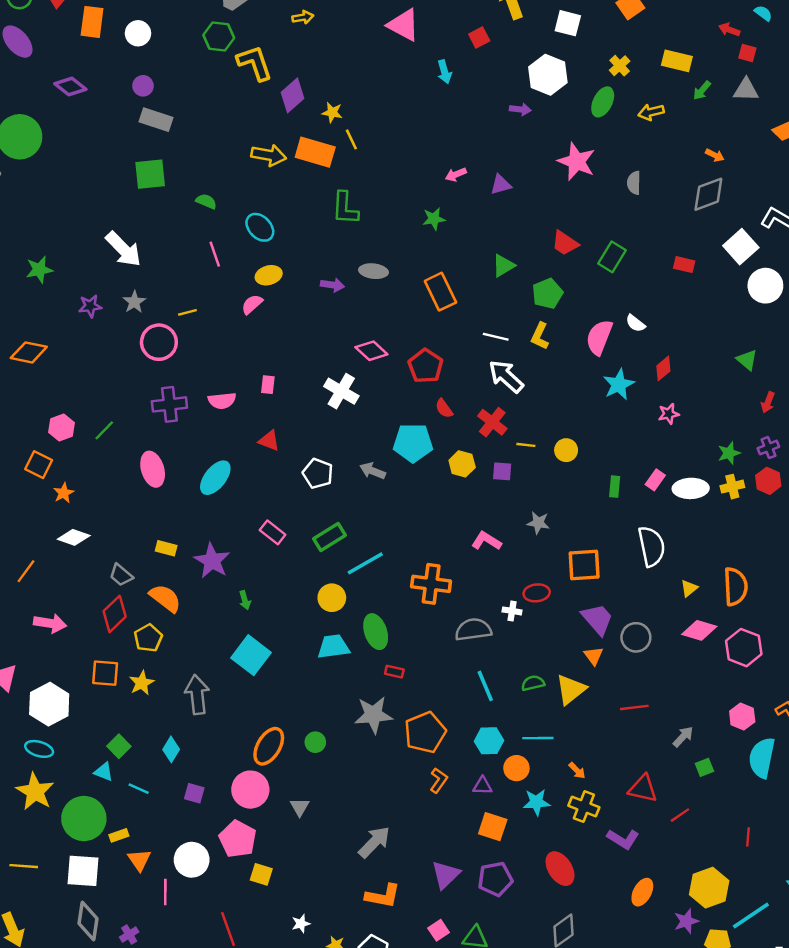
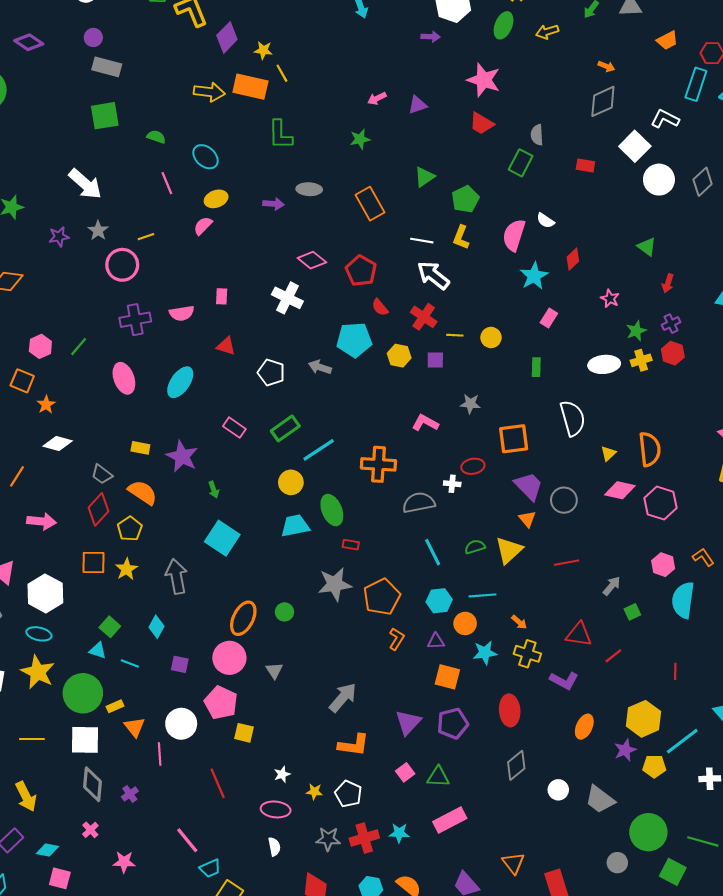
gray semicircle: (634, 183) -> (537, 135), moved
red trapezoid: (565, 243) -> (482, 123), moved
pink star: (669, 414) -> (610, 299), moved, turned -30
pink rectangle: (655, 480) -> (549, 318), moved
red ellipse: (560, 869) -> (510, 710), turned 32

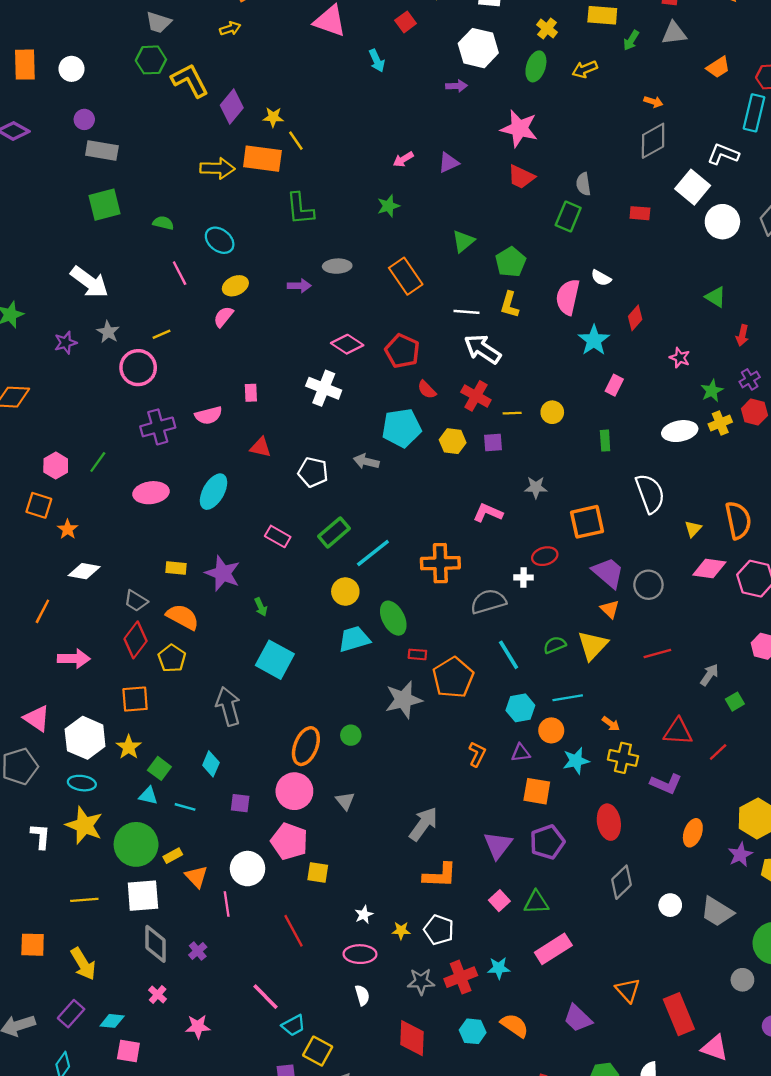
pink ellipse: (124, 378) -> (151, 493), turned -72
yellow star: (126, 569) -> (129, 747), moved
orange pentagon: (382, 597) -> (453, 678), moved

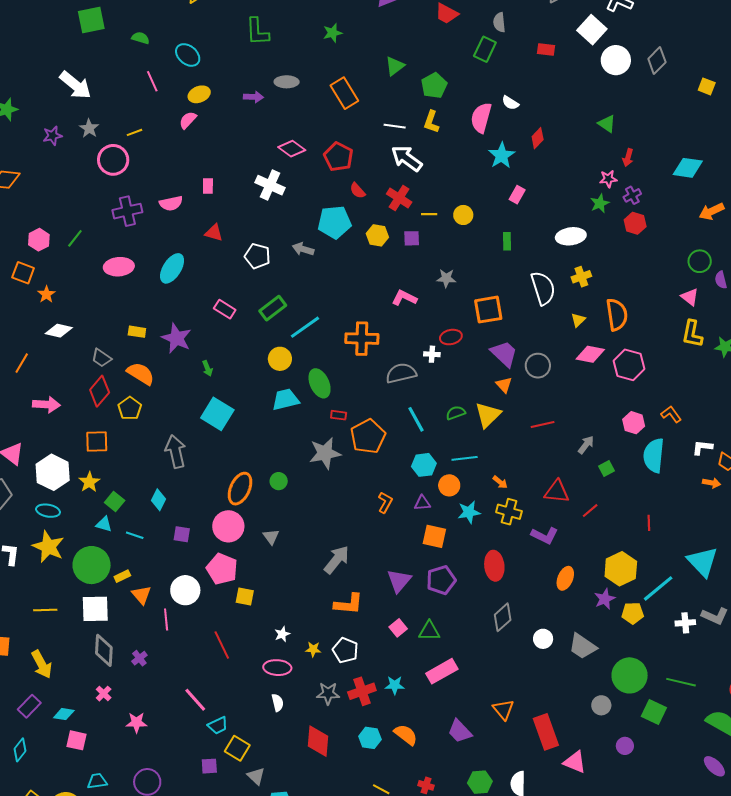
pink star: (680, 358) -> (608, 179), moved, turned -30
yellow cross: (720, 423) -> (581, 277), moved

